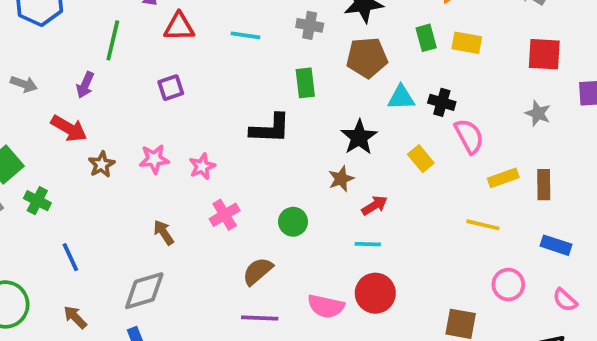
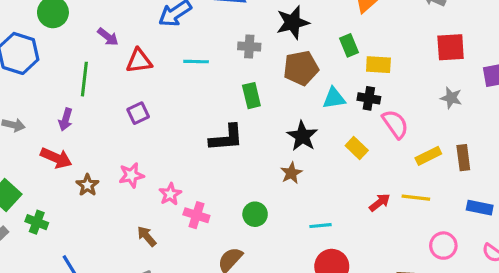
yellow rectangle: (467, 43) -> (378, 65), moved
pink star: (202, 166) -> (170, 194), moved
red arrow: (374, 205) -> (380, 202), moved
pink cross: (225, 215) -> (196, 215), turned -35

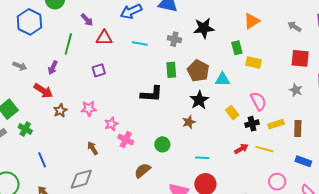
brown pentagon: (301, 68) -> (198, 71), moved, turned 30
black cross: (369, 98) -> (252, 124), moved, turned -32

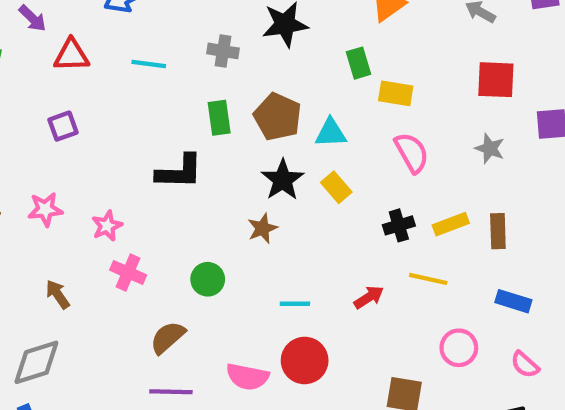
pink semicircle: (258, 101) -> (412, 153), moved
yellow rectangle: (232, 113) -> (336, 187), moved
pink star: (111, 124) -> (107, 226), moved
red arrow: (241, 149) -> (369, 297), moved

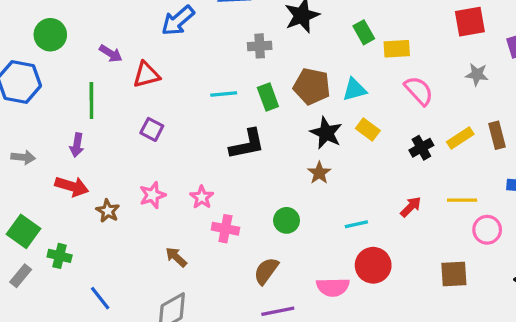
cyan line: (149, 64) -> (224, 94), moved
purple square: (63, 126) -> (152, 129), turned -30
yellow line: (428, 279) -> (462, 200), moved

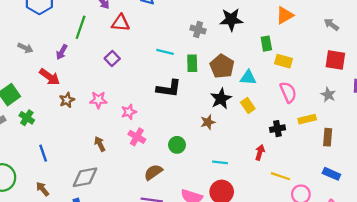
yellow rectangle: (460, 138) -> (307, 119), moved
yellow line: (462, 200) -> (280, 176), moved
red arrow: (411, 207) -> (260, 152), moved, turned -48

